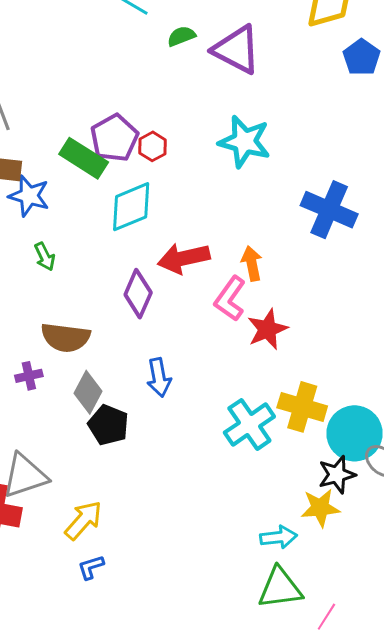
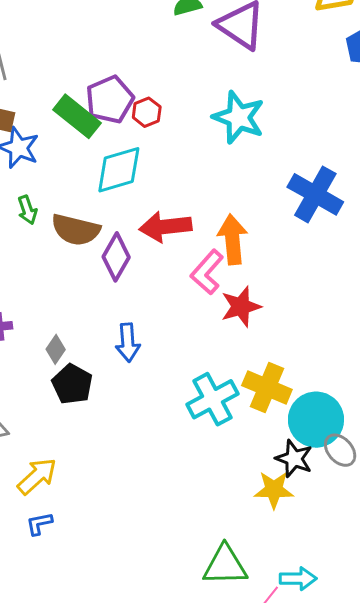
orange arrow: (252, 263) -> (232, 239), size x1.4
brown semicircle: (65, 337) -> (76, 230), moved
gray diamond: (88, 392) -> (56, 349), size x0.7
black star: (337, 475) -> (294, 459), turned 30
cyan arrow: (279, 537) -> (298, 579), moved

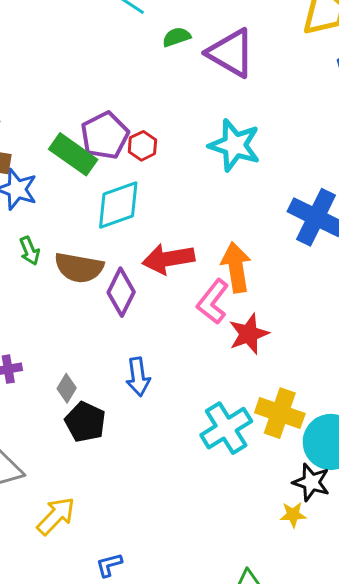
yellow star: (274, 490) -> (293, 515), size x0.7
blue L-shape: (39, 524) -> (109, 565), moved

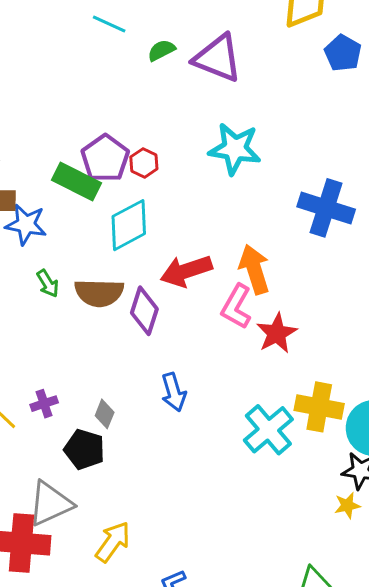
black pentagon: (85, 422) -> (84, 449), moved

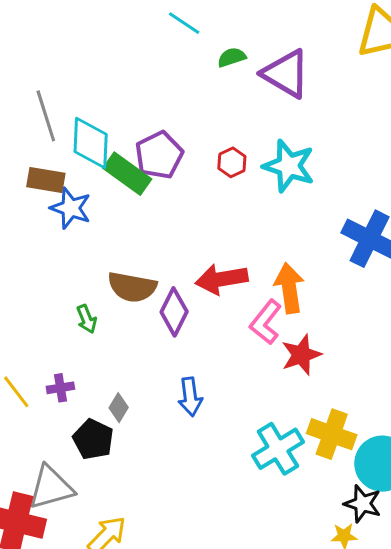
red hexagon: (144, 163) -> (232, 162), moved
cyan diamond: (129, 225) -> (91, 143), moved, turned -68
green arrow: (48, 283) -> (87, 319), moved

